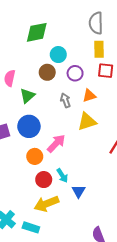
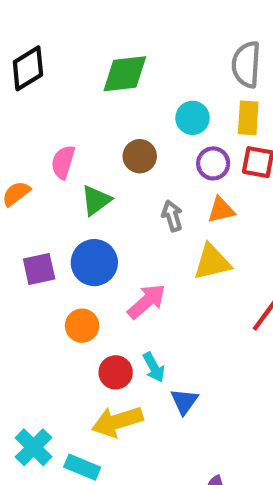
cyan circle: (58, 55) -> (192, 118), moved
purple circle: (75, 73) -> (213, 163), moved
orange circle: (35, 156) -> (82, 326), moved

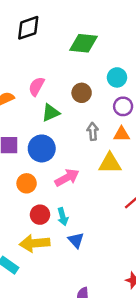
blue triangle: (184, 401) -> (76, 240), turned -30

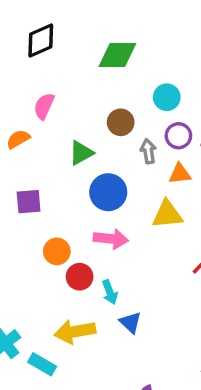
pink semicircle: (37, 86) -> (44, 106), moved
gray arrow: (93, 131) -> (148, 151), moved
blue circle: (42, 148) -> (108, 192), moved
pink arrow: (67, 178) -> (111, 239), turned 40
red circle: (40, 215) -> (80, 277), moved

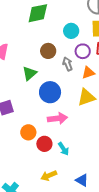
blue triangle: (130, 323) -> (82, 180), moved
yellow arrow: (75, 332) -> (49, 176), size x0.7

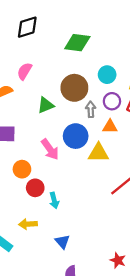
brown circle: (48, 51) -> (74, 88), size x1.5
blue circle: (50, 92) -> (76, 136), moved
pink arrow: (57, 118) -> (50, 149), moved, turned 42

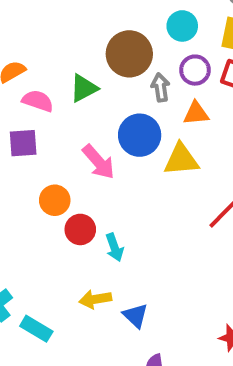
pink semicircle: (24, 71) -> (38, 101), moved, turned 84
yellow arrow: (28, 224) -> (95, 299), moved

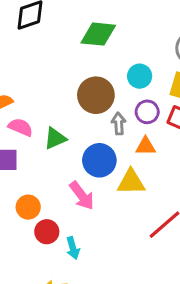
green triangle: (84, 88) -> (55, 138), moved
pink arrow: (99, 162) -> (82, 196), moved

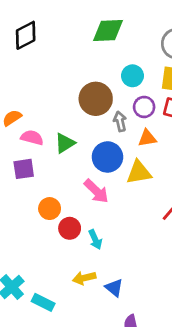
green diamond: (98, 34) -> (108, 30), moved

